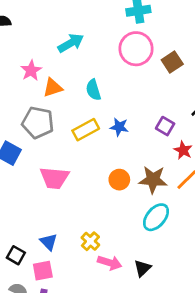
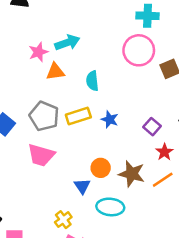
cyan arrow: (71, 43) -> (67, 43), moved
gray pentagon: (38, 123) -> (44, 116), moved
cyan ellipse: (156, 217) -> (110, 207), moved, turned 44
blue triangle: (49, 242) -> (82, 186), moved

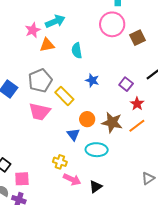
gray pentagon: (44, 116) -> (40, 81), turned 30
yellow rectangle: (78, 116) -> (64, 96), moved, turned 66
yellow cross: (63, 220) -> (60, 162), turned -32

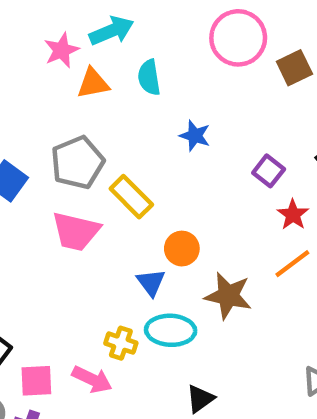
cyan semicircle: (77, 51) -> (149, 77), moved
blue star: (92, 80) -> (195, 136), moved
brown star: (112, 122) -> (228, 296), moved
cyan ellipse: (97, 150) -> (171, 330), moved
pink arrow: (72, 179) -> (92, 379), moved

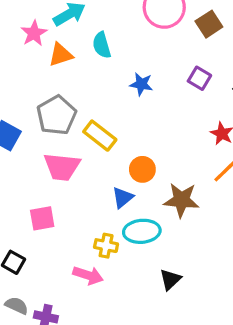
purple square: (269, 171) -> (199, 78), moved
blue triangle: (151, 282) -> (123, 198), turned 35
pink square: (36, 381) -> (42, 218), moved

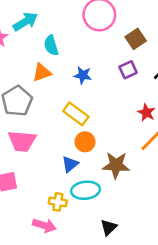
brown square: (209, 24) -> (136, 39), moved
orange triangle: (61, 55) -> (42, 72), moved
purple square: (199, 78) -> (128, 70), turned 36
yellow rectangle: (100, 136) -> (76, 114), moved

